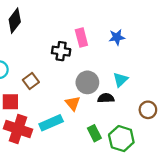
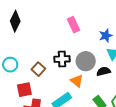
blue star: (117, 37) -> (106, 36), moved
black cross: (61, 51) -> (62, 59), moved

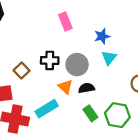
black semicircle: (104, 71) -> (87, 88), moved

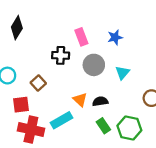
blue star: (102, 36) -> (115, 37), moved
black cross: (50, 60) -> (61, 55), moved
gray circle: (77, 65) -> (94, 65), moved

